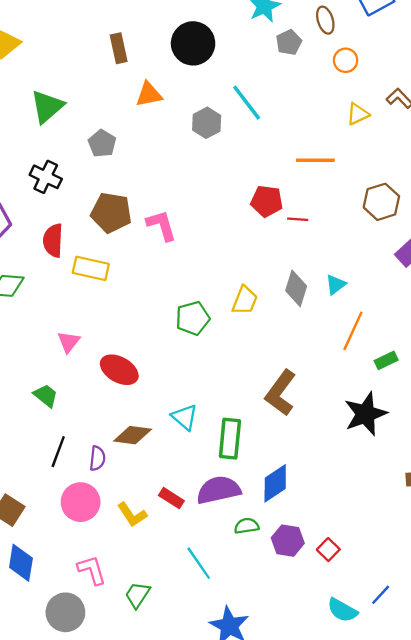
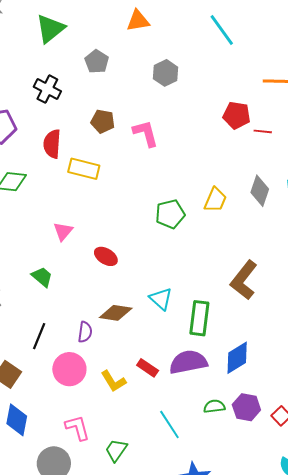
gray hexagon: (207, 123) -> (166, 73), moved
brown pentagon: (111, 213) -> (103, 121), size x0.7
red ellipse: (119, 370) -> (106, 256), size x0.7
black line: (58, 452) -> (39, 336), moved
green semicircle: (247, 526) -> (214, 406), moved

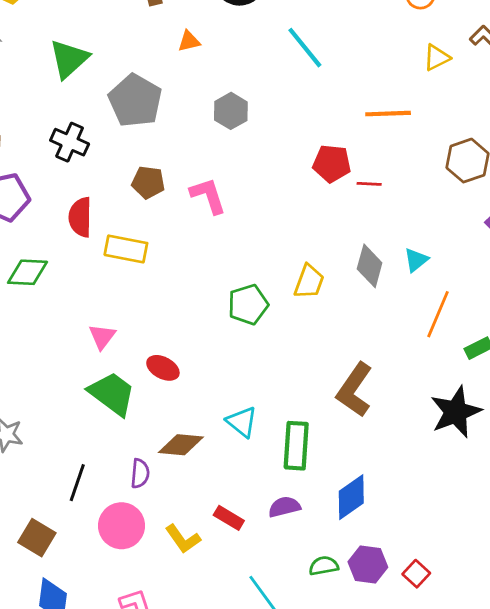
orange triangle: (138, 21) -> (189, 41), size x0.7
gray pentagon: (97, 62) -> (135, 101), size x1.6
green trapezoid: (42, 277) -> (112, 394), moved, size x1.6
purple semicircle: (188, 362) -> (284, 507), size x0.6

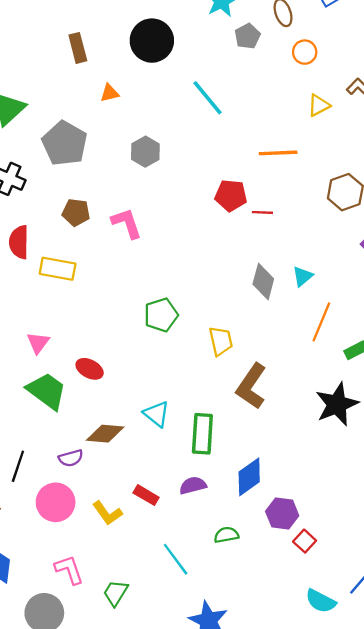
yellow trapezoid: (309, 282) -> (221, 341), moved, turned -32
purple semicircle: (140, 473) -> (71, 458), turned 70
purple hexagon: (368, 564) -> (282, 514), moved

